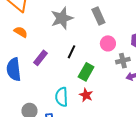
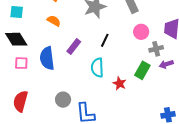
green rectangle: (86, 72) -> (142, 70), moved
cyan semicircle: (62, 97) -> (97, 68), moved

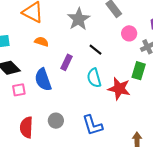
black line: (105, 40) -> (95, 50), turned -64
red star: (119, 84) -> (119, 89), size x1.6
gray circle: (63, 100) -> (56, 121), moved

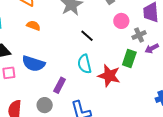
purple rectangle: (67, 62) -> (60, 85), moved
blue semicircle: (43, 80) -> (33, 64), turned -55

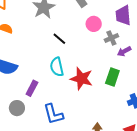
green rectangle: (129, 59) -> (112, 77), moved

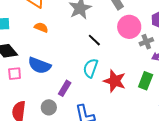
pink circle: (94, 24) -> (129, 27), size x1.5
cyan semicircle: (57, 67) -> (91, 68), turned 30

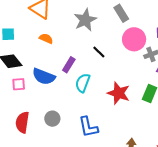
cyan semicircle: (91, 68) -> (83, 83), moved
purple rectangle: (65, 88) -> (69, 65), moved

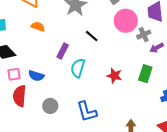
blue semicircle: (44, 77) -> (36, 76), moved, size x0.7
red star: (119, 93) -> (114, 76), size x0.7
red semicircle: (22, 122) -> (20, 96), moved

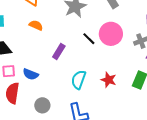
pink circle: (126, 21) -> (111, 34), moved
cyan semicircle: (78, 68) -> (79, 80), moved

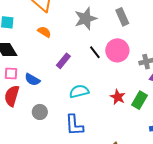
cyan semicircle: (79, 80) -> (79, 91), turned 48
red star: (109, 80) -> (118, 97), moved

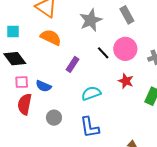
orange semicircle: (44, 32) -> (51, 37), size x1.5
red star: (118, 97) -> (126, 81), moved

